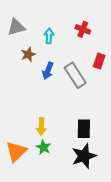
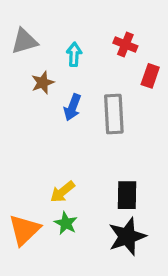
red rectangle: (99, 61) -> (150, 76), moved
gray rectangle: (75, 75) -> (114, 114), turned 30
yellow arrow: (41, 126) -> (62, 192), turned 49

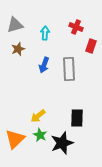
brown star: (43, 83) -> (18, 49), moved
black star: (127, 236) -> (62, 143), moved

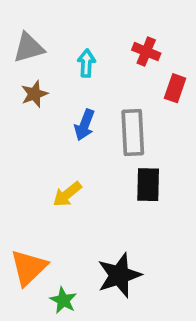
yellow arrow: (38, 116) -> (67, 194), moved
black rectangle: (77, 118) -> (148, 185), moved
green star: (40, 135) -> (63, 300), moved

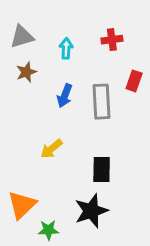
red cross: (146, 52) -> (112, 40), turned -30
red rectangle: (175, 88) -> (134, 81), moved
black rectangle: (148, 185) -> (102, 169), moved
green star: (63, 300) -> (48, 230), turned -30

